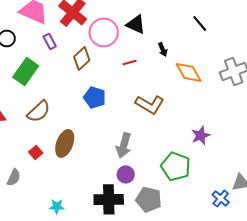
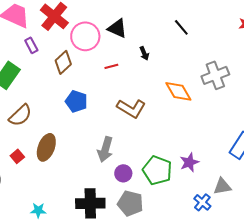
orange diamond: (189, 72) -> (178, 91), moved
purple star: (201, 135) -> (189, 162), moved
purple circle: (126, 174) -> (123, 173), moved

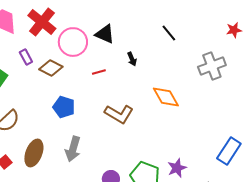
purple rectangle: (31, 45) -> (26, 57), moved
brown diamond: (63, 62) -> (51, 68), turned 70
gray cross: (215, 75) -> (212, 66), moved
gray arrow: (105, 149) -> (73, 149), moved

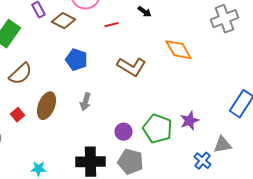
black arrow: (132, 59) -> (144, 12), turned -32
gray arrow: (73, 149) -> (86, 102), size x0.7

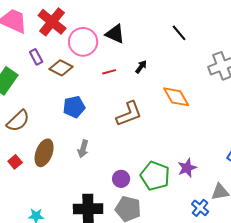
black arrow: (144, 12) -> (141, 67), moved, turned -88
blue pentagon: (76, 60) -> (74, 107), turned -30
brown L-shape: (132, 67) -> (129, 114), turned -52

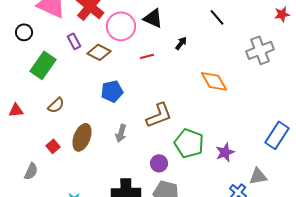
black arrow: (141, 67) -> (181, 43), moved
brown L-shape: (129, 114) -> (159, 115), moved
brown semicircle: (18, 121) -> (56, 105), size x0.7
green pentagon: (155, 176) -> (189, 143), moved

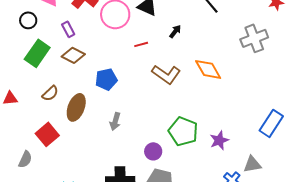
black circle: (24, 32) -> (28, 20), moved
brown diamond: (99, 52) -> (73, 55), moved
brown L-shape: (159, 115) -> (166, 74), moved, turned 56
brown ellipse: (82, 137) -> (76, 107), moved
red square: (53, 146) -> (47, 134), size x1.6

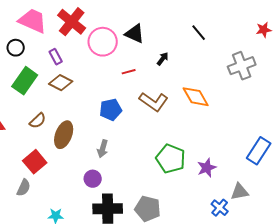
blue pentagon: (106, 79) -> (111, 110), moved
purple circle: (153, 151) -> (93, 179), moved
gray semicircle: (25, 159) -> (24, 188), moved

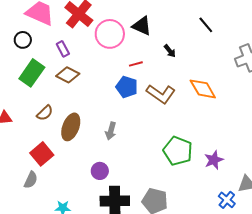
black arrow: (163, 59) -> (170, 51), turned 104
blue pentagon: (111, 110) -> (127, 87), moved, turned 30
gray arrow: (103, 149) -> (111, 131), moved

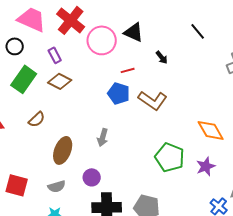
orange diamond: (203, 89) -> (211, 130), moved
brown ellipse: (71, 127) -> (63, 150), moved
red square: (42, 154) -> (17, 185), moved, turned -35
gray semicircle: (31, 180) -> (57, 186), moved, turned 48

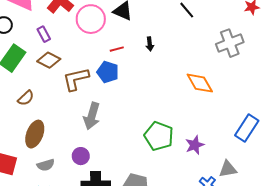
black arrow: (162, 57) -> (150, 44), moved, turned 32
brown L-shape: (153, 100) -> (76, 79), moved, turned 132
orange diamond: (211, 130) -> (200, 83), moved
gray arrow: (103, 137) -> (92, 116), size x1.5
brown ellipse: (63, 150) -> (35, 134), moved

